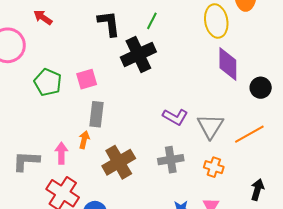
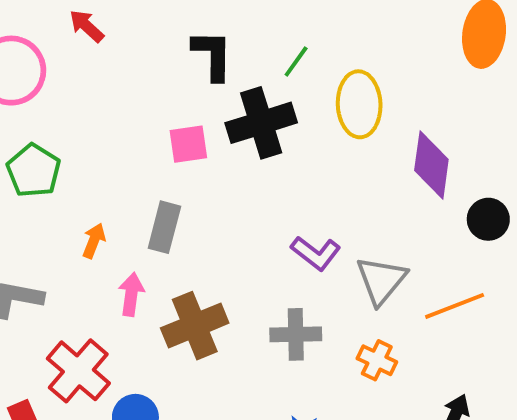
yellow ellipse: (216, 21) -> (359, 104), moved
pink square: (87, 79) -> (188, 144), moved
green pentagon: (48, 82) -> (34, 171), moved
orange arrow: (84, 140) -> (94, 241), moved
pink arrow: (61, 153) -> (131, 294), moved

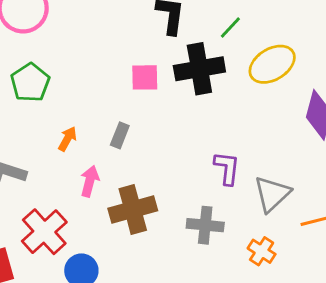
yellow ellipse: (359, 104) -> (272, 64), turned 54
gray rectangle: (164, 227) -> (120, 135), size x0.7
purple L-shape: (316, 253) -> (227, 168), turned -128

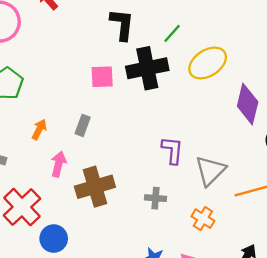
gray cross: (205, 225) -> (155, 198), size x0.7

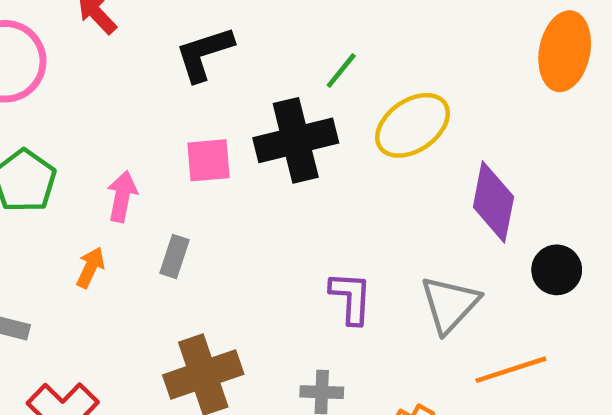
black L-shape: (122, 24) -> (204, 54), moved, turned -112
pink arrow: (59, 164) -> (122, 196), moved
gray triangle: (210, 171) -> (450, 304), moved

